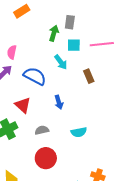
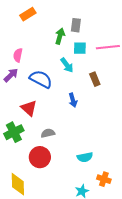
blue arrow: (59, 102) -> (73, 100), moved
cyan semicircle: (79, 132) -> (85, 157), moved
red circle: (46, 158) -> (40, 157), moved

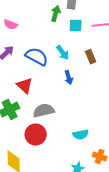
pink semicircle: (18, 55) -> (11, 25), moved, turned -80
cyan arrow: (67, 65) -> (63, 53), moved
gray semicircle: (48, 133) -> (44, 111), size x1.5

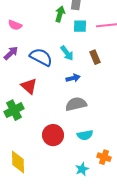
blue arrow: (69, 78) -> (73, 78), turned -88
gray semicircle: (44, 111) -> (76, 104), moved
red circle: (36, 135) -> (53, 135), moved

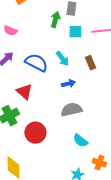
red circle: (53, 135) -> (35, 133), moved
cyan semicircle: (85, 135) -> (80, 141), turned 49

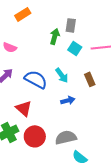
cyan square: (75, 32) -> (75, 48), turned 32
gray semicircle: (71, 110) -> (66, 137), moved
red circle: (35, 133) -> (35, 136), moved

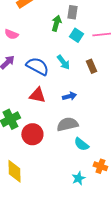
blue arrow: (68, 100) -> (69, 96), moved
red triangle: (24, 108) -> (37, 95), moved, turned -30
red circle: (35, 136) -> (32, 134), moved

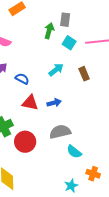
cyan arrow: (63, 62) -> (56, 70), turned -91
blue semicircle: (37, 66) -> (22, 79), moved, size x0.6
blue arrow: (69, 96) -> (54, 103), moved

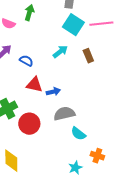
green arrow: (49, 31) -> (29, 13), moved
cyan square: (69, 43) -> (73, 25), size x1.5
blue arrow: (54, 103) -> (53, 92), moved

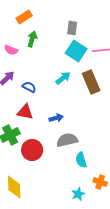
brown rectangle: (88, 56) -> (91, 82), size x1.6
red triangle: (34, 85) -> (25, 112), moved
cyan semicircle: (78, 134) -> (81, 160), turned 35

